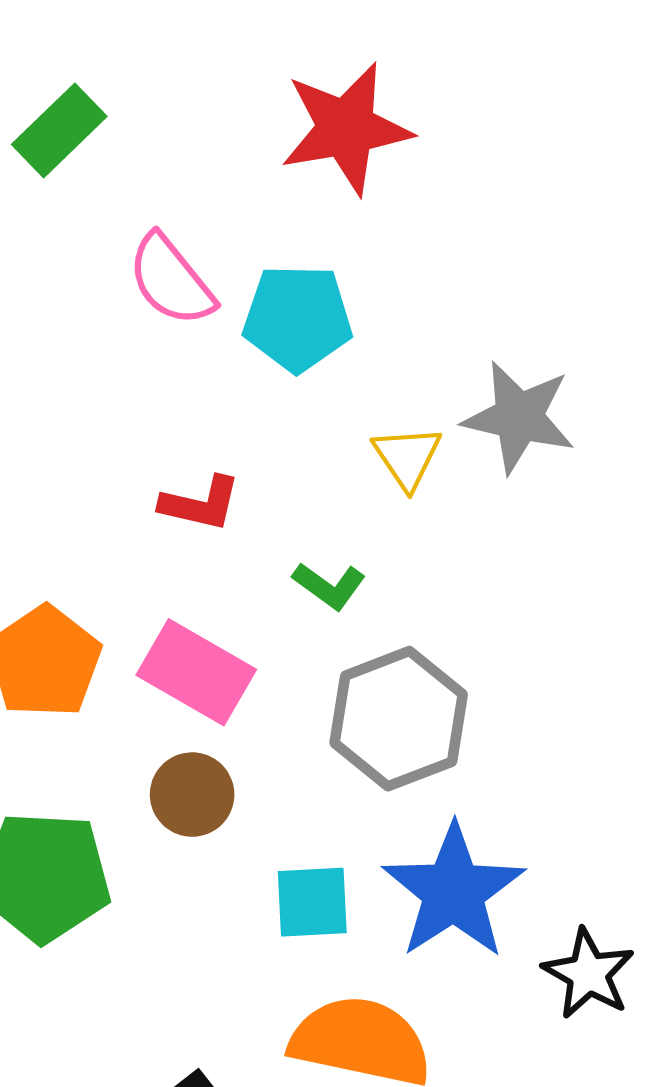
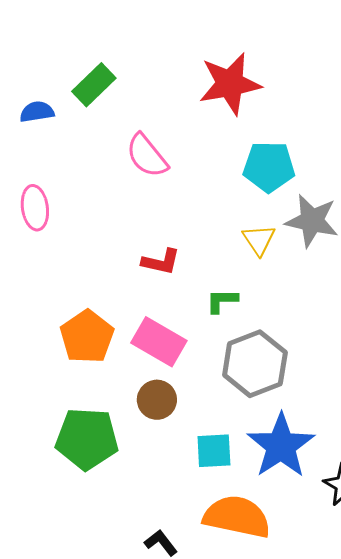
cyan pentagon: (298, 318) -> (269, 167), moved
green L-shape: (329, 586) -> (222, 301), turned 144

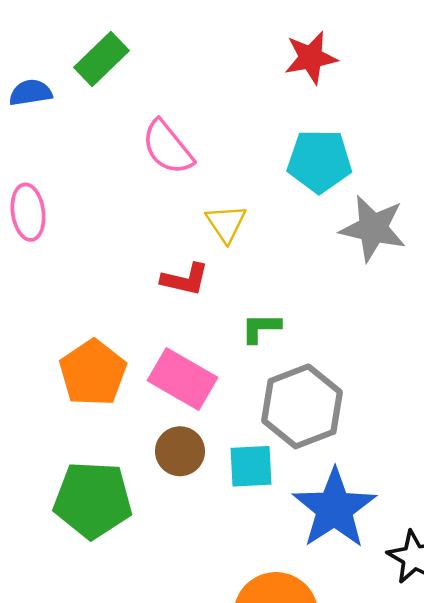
red star: (230, 84) -> (311, 58), moved, size x0.7
yellow triangle: (259, 240) -> (226, 223), moved
cyan square: (214, 451) -> (251, 466), moved

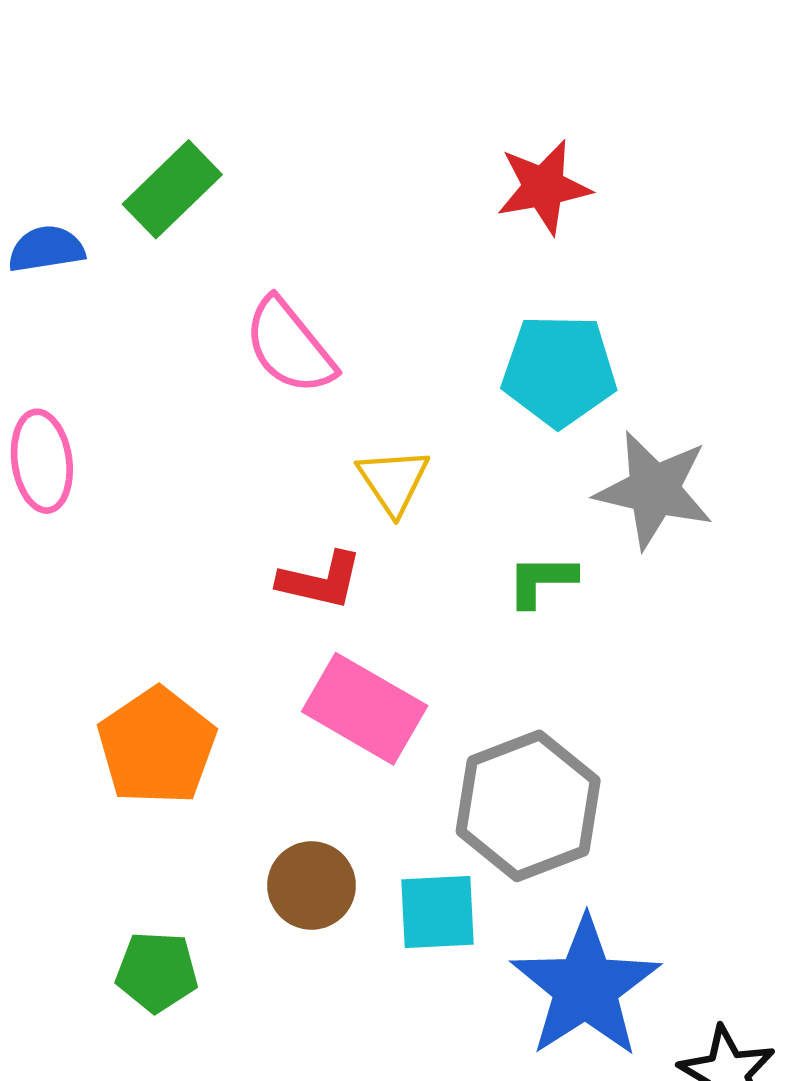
green L-shape: (261, 328) -> (541, 581), moved
pink rectangle: (182, 379) -> (365, 709), moved
green pentagon: (93, 500) -> (157, 972), size x0.6

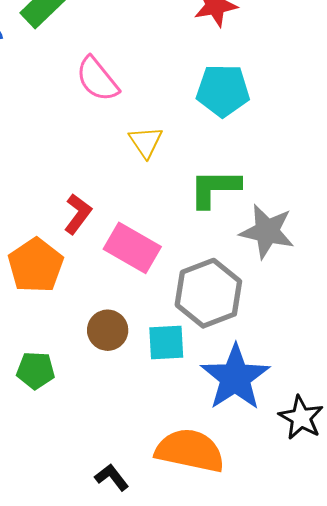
gray star: (654, 490) -> (267, 231), moved
red L-shape: (320, 581) -> (78, 214), moved, turned -66
green L-shape: (541, 581) -> (215, 188), size x1.6

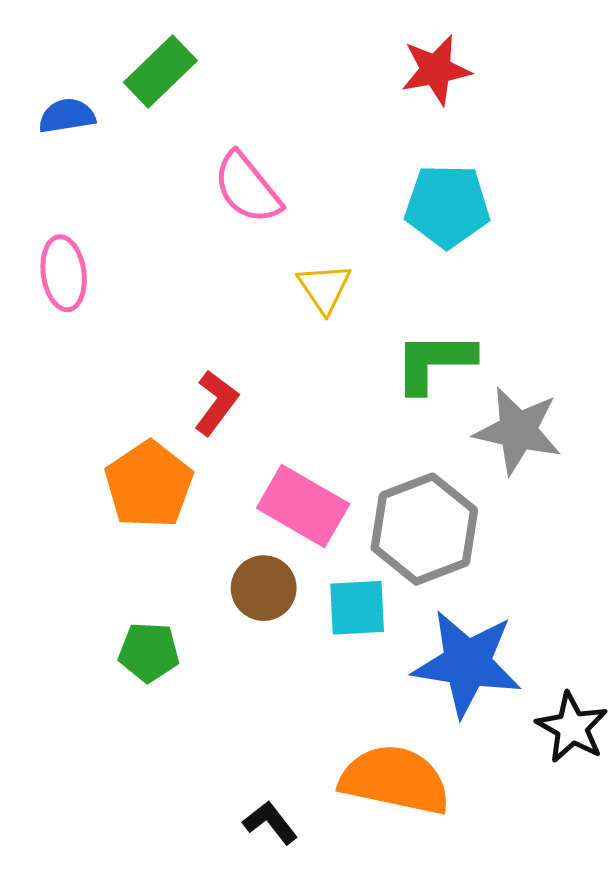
pink rectangle: (132, 248) -> (303, 506), moved
blue star: (235, 378) -> (467, 663), turned -30

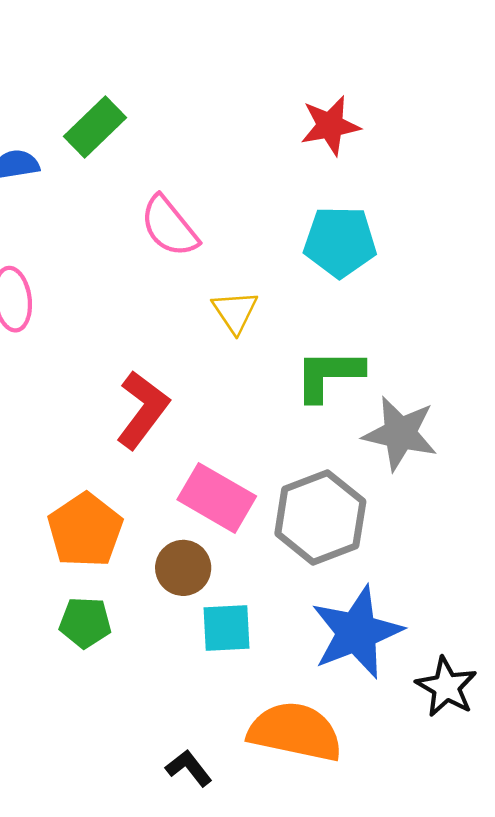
red L-shape: (216, 403) -> (143, 410), size x1.4
orange pentagon: (149, 485) -> (85, 530), moved
cyan square: (357, 608) -> (227, 628), moved
blue star: (467, 663) -> (357, 632), turned -30

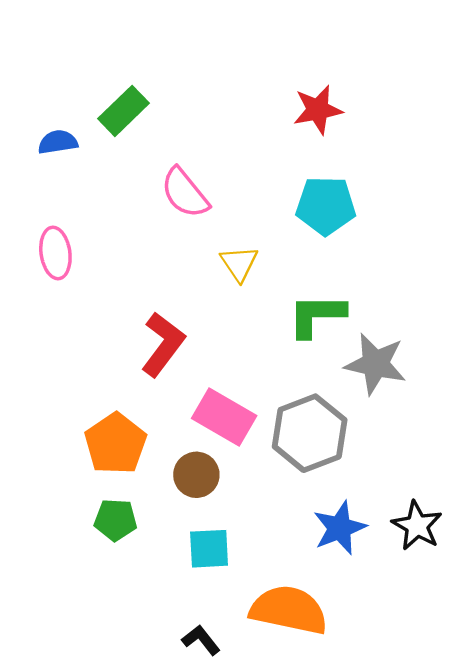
cyan square: (227, 628) -> (209, 549), moved
blue star: (357, 632) -> (340, 528), size x0.7
black star: (446, 687) -> (417, 526), moved

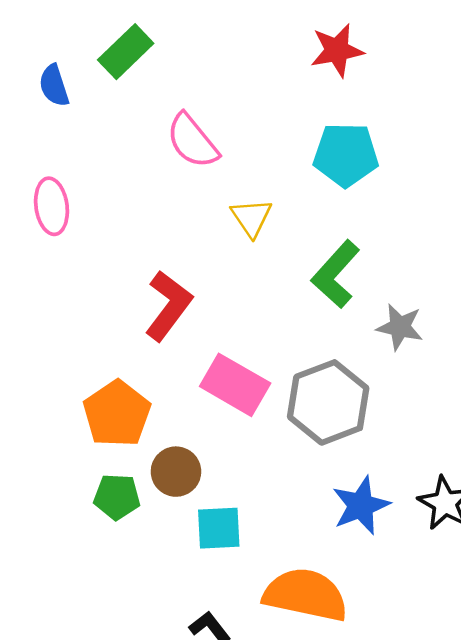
blue semicircle: (58, 142) -> (54, 86), turned -99
green L-shape: (317, 315) -> (336, 274), turned -48
gray star: (375, 364) -> (400, 327), size x0.7
brown circle: (196, 475) -> (176, 472), moved

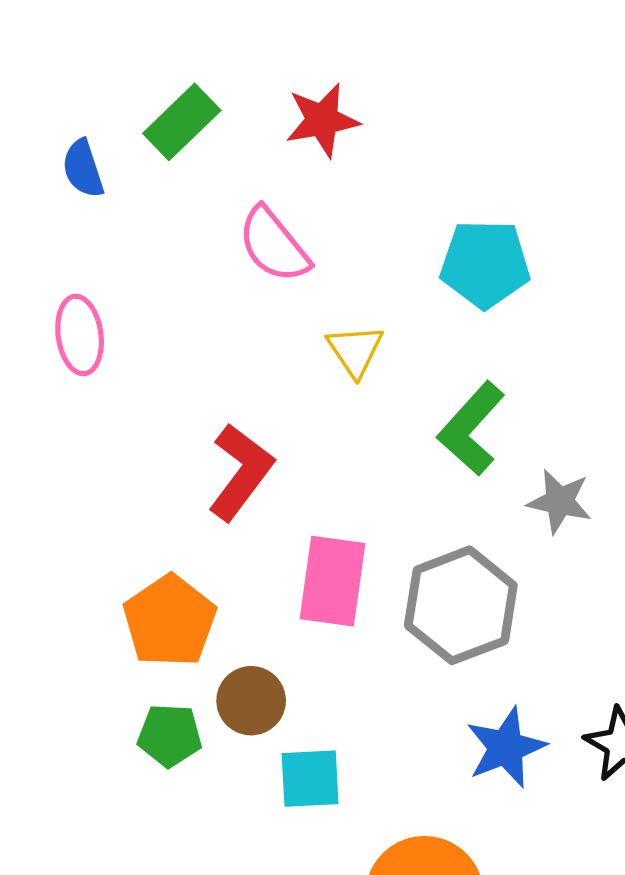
red star: (337, 50) -> (322, 120), moved
pink rectangle: (235, 385) -> (333, 581), turned 68

